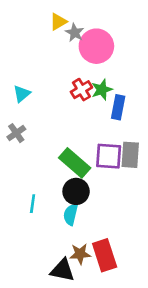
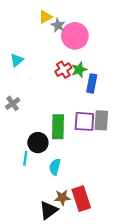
cyan triangle: (22, 94) -> (17, 60), moved
green rectangle: (75, 163) -> (58, 127), turned 50
black circle: (76, 191) -> (38, 143), moved
black triangle: (62, 270) -> (49, 210), turned -48

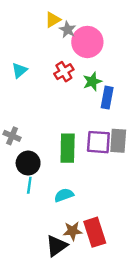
red cross: (63, 70) -> (64, 72), moved
gray cross: (13, 103) -> (12, 136), moved, turned -32
black circle: (38, 143) -> (28, 163), moved
cyan semicircle: (55, 167) -> (64, 195), turned 56

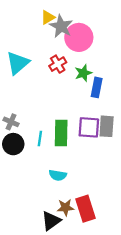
gray star: (68, 30) -> (61, 26), size x1.5
cyan triangle: (19, 70) -> (18, 63), size x1.6
black circle: (28, 163) -> (13, 144), moved
cyan line: (29, 185) -> (40, 139), moved
cyan semicircle: (64, 195) -> (58, 175), turned -150

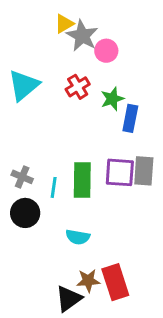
pink circle: (79, 37) -> (106, 51), size x0.6
gray cross: (11, 122) -> (22, 177), moved
black circle: (13, 144) -> (25, 213), moved

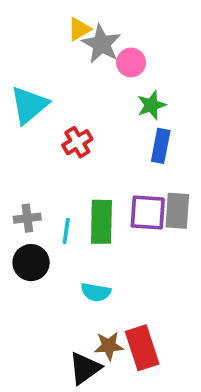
red cross: (78, 87) -> (77, 142), moved
green star: (112, 99) -> (151, 105), moved
gray cross: (22, 177) -> (27, 218), turned -30

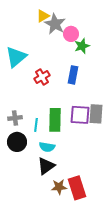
green star: (151, 105) -> (82, 46), moved
blue rectangle: (161, 146) -> (73, 75), moved
cyan semicircle: (96, 292) -> (47, 147), moved
black triangle: (85, 368) -> (46, 166), moved

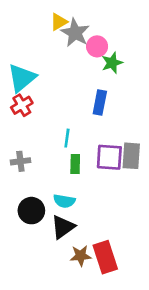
red cross: (42, 77) -> (22, 105), moved
green rectangle: (55, 120) -> (75, 164), size x0.6
cyan line: (36, 125) -> (67, 138), moved
black circle: (17, 142) -> (31, 211), moved

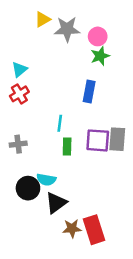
yellow triangle: (59, 22) -> (43, 19), moved
gray star: (75, 33) -> (67, 29), turned -30
pink circle: (97, 46) -> (98, 36), moved
cyan triangle: (22, 78) -> (19, 69), size x0.6
cyan semicircle: (64, 201) -> (46, 180), moved

